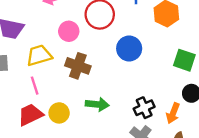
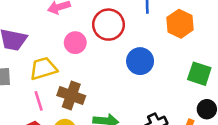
brown cross: (78, 66) -> (71, 96), moved

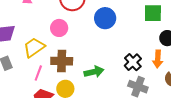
pink circle: (75, 43) -> (59, 28), moved
pink line: (39, 101) -> (38, 73), turned 56

